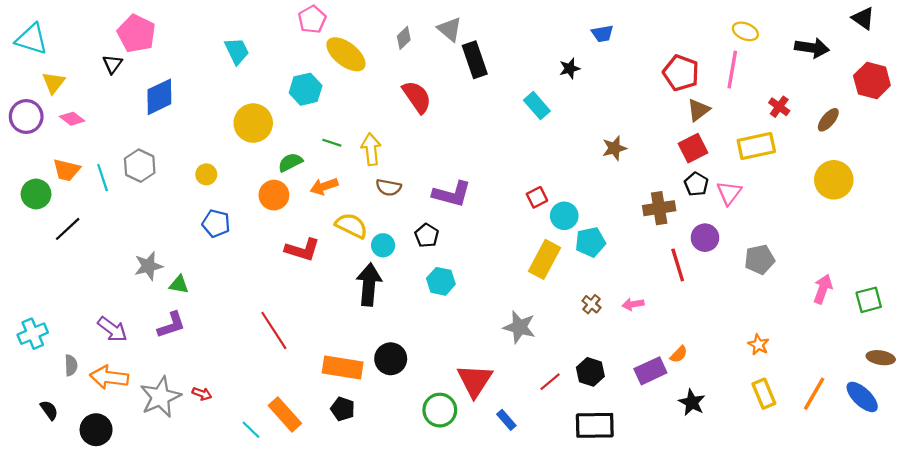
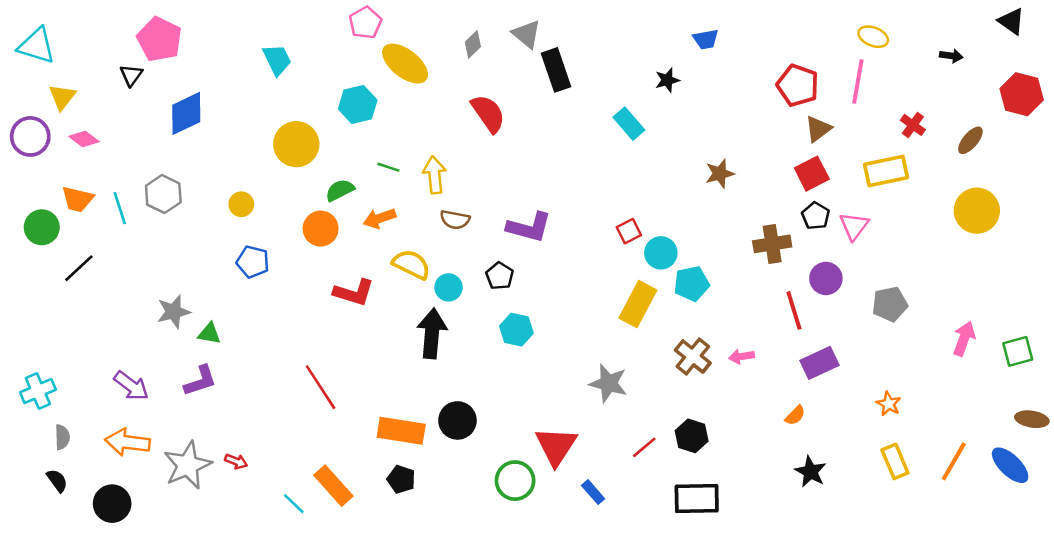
black arrow: (812, 48) -> (951, 56), size x0.6
brown cross: (591, 304) -> (693, 356), size x1.6
gray semicircle: (71, 365) -> (62, 437), moved
purple rectangle: (650, 371) -> (819, 363), moved

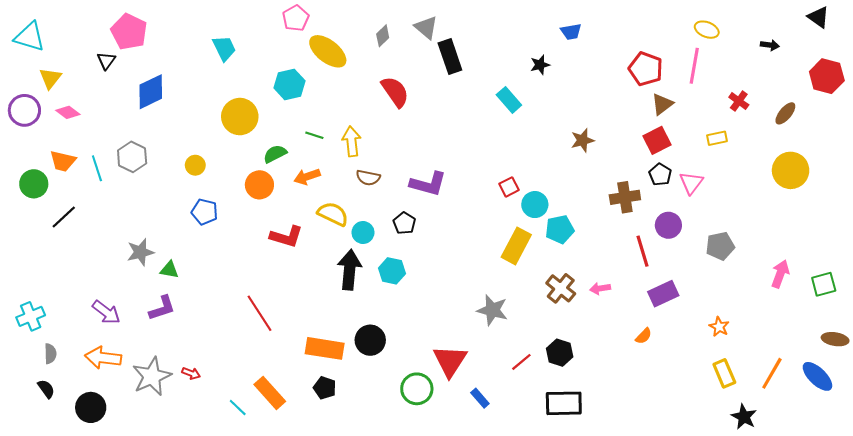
yellow rectangle: (886, 171) -> (717, 138), size x0.6
cyan hexagon: (516, 330) -> (392, 271), moved
black star: (811, 472) -> (744, 417), moved

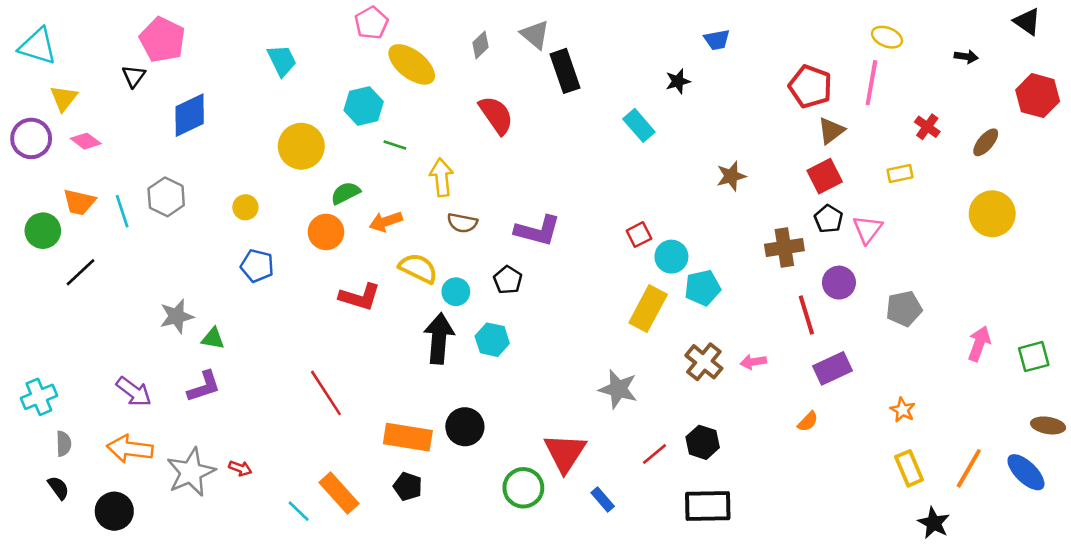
green line: (314, 135) -> (395, 145), moved

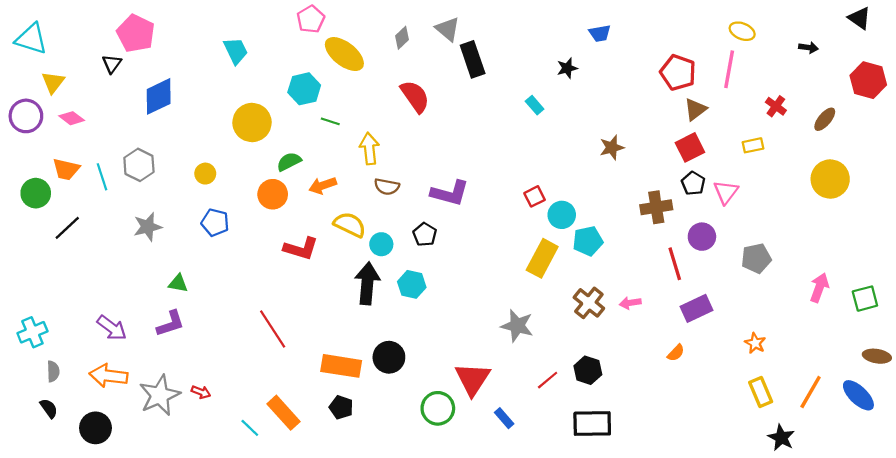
cyan rectangle: (639, 125) -> (535, 105), size x0.7
gray star: (177, 316) -> (148, 227), moved

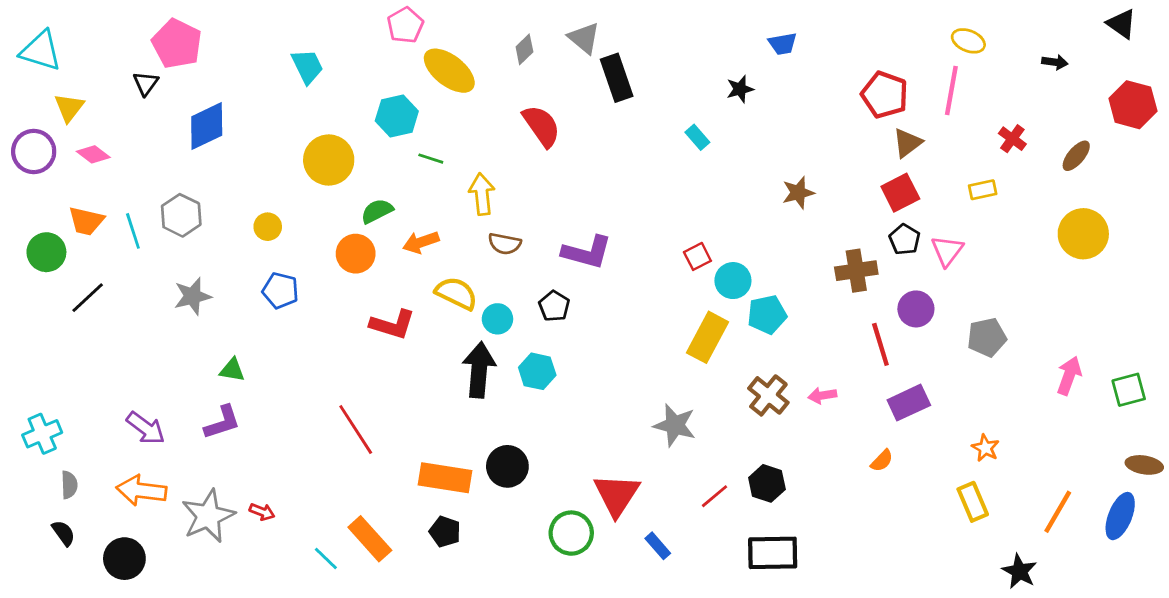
yellow rectangle: (761, 392) -> (973, 502), moved
blue ellipse: (858, 395) -> (1120, 516), turned 68

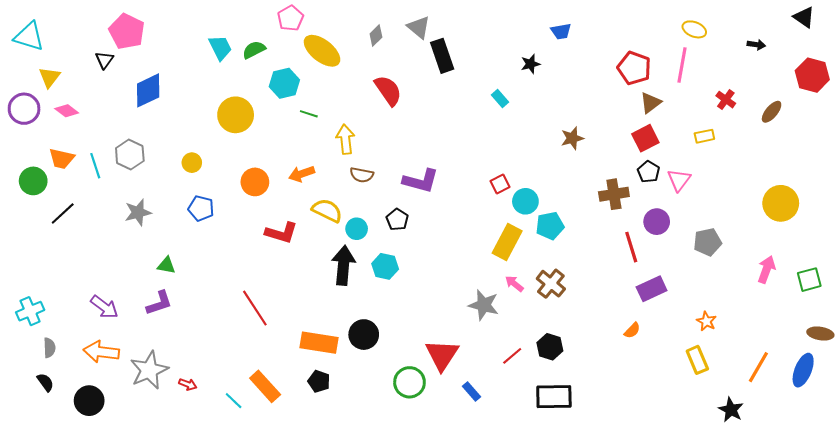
green semicircle: (377, 211) -> (254, 50), moved
yellow circle: (1083, 234) -> (781, 203), moved
pink arrow: (822, 395) -> (514, 284), moved, turned 48
red arrow: (262, 512) -> (188, 384), moved

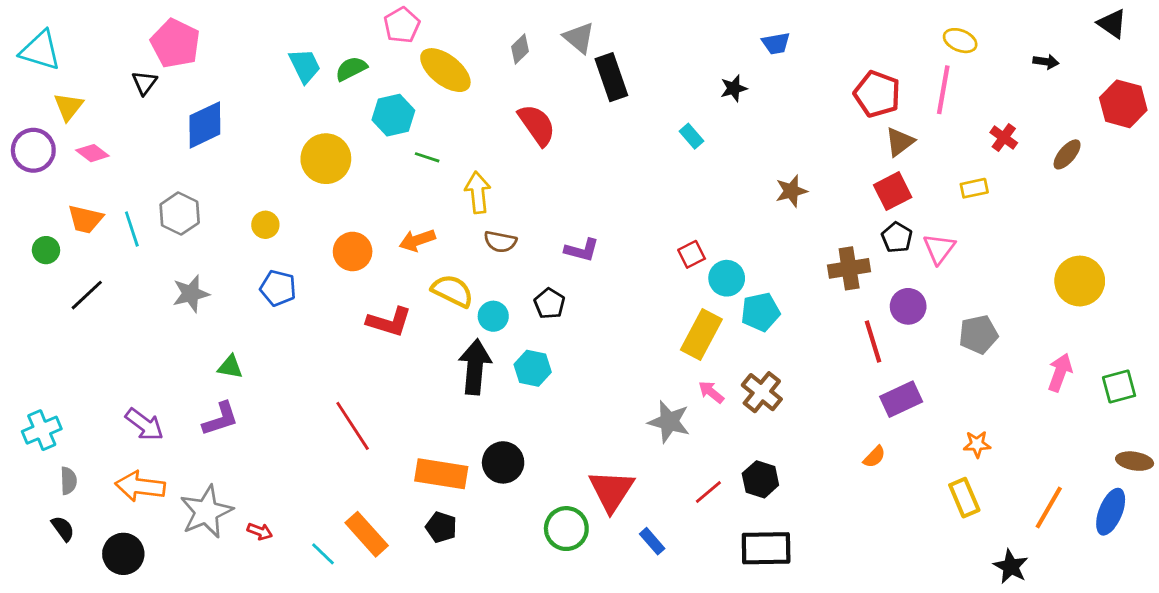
green circle: (33, 181) -> (46, 250), size x0.7
purple L-shape: (421, 181) -> (582, 250), size x0.7
orange star: (706, 321) -> (977, 444), turned -30

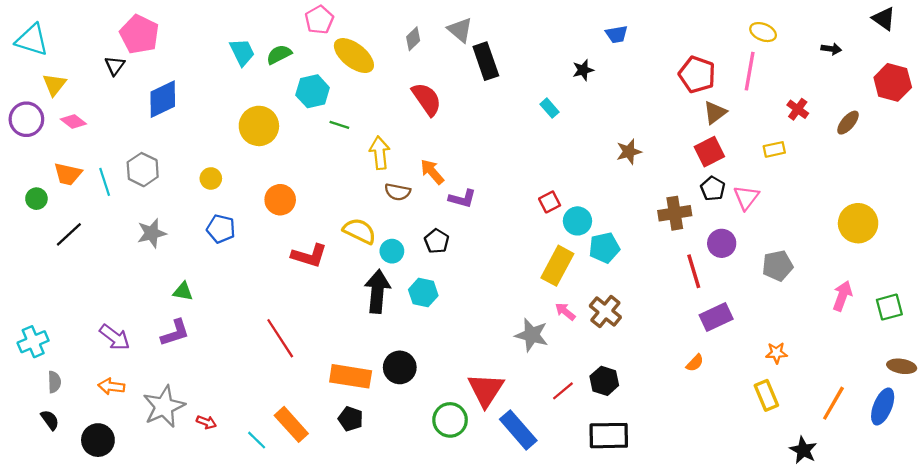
orange arrow: (417, 240) -> (432, 172), moved, turned 68
orange arrow: (140, 486) -> (111, 386), size x0.7
blue rectangle: (652, 541) -> (518, 430), size x1.8

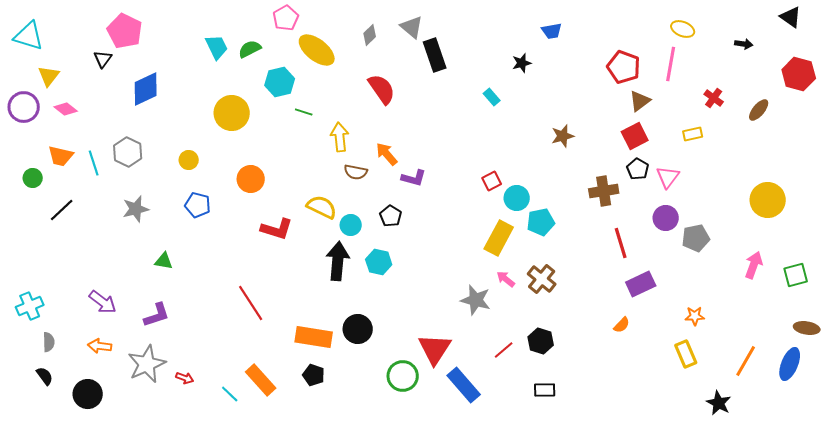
purple circle: (722, 243) -> (666, 218), moved
purple L-shape: (175, 333) -> (157, 315), moved
black rectangle: (609, 436) -> (545, 390), size x0.6

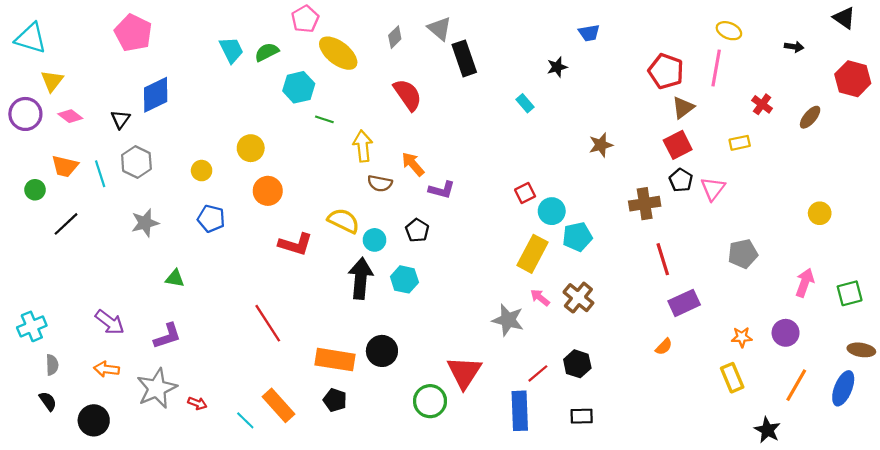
black triangle: (103, 59) -> (120, 119), moved
yellow circle: (232, 113) -> (251, 148), moved, size x0.7
yellow circle: (768, 200) -> (820, 213), size x0.6
purple circle: (666, 218) -> (786, 333), moved
blue rectangle: (464, 385) -> (520, 411), moved, turned 39

